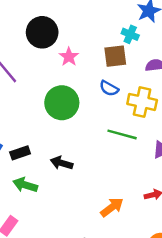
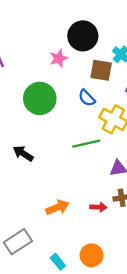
black circle: (42, 32) -> (83, 36), moved
green line: (122, 134) -> (86, 144), turned -44

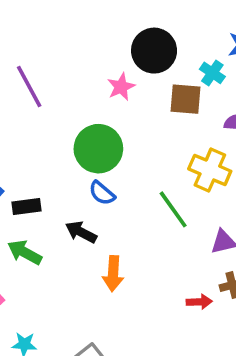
blue semicircle: (87, 98) -> (102, 193), moved
green line: (86, 144) -> (173, 209), turned 72
orange arrow: (57, 207) -> (113, 274), moved, turned 120

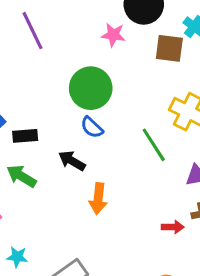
pink star: (121, 87) -> (113, 35), turned 30

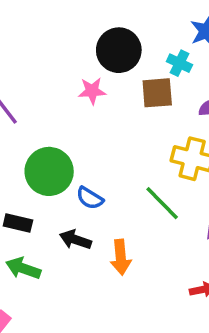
green circle: (91, 88) -> (49, 171), moved
black rectangle: (25, 136) -> (18, 223), turned 30
orange arrow: (98, 199) -> (121, 257), moved

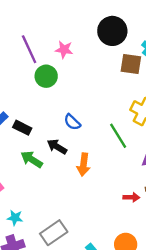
pink star: (92, 91) -> (64, 50), moved
green circle: (49, 171) -> (46, 76), moved, size x0.7
green arrow: (23, 268) -> (32, 159), moved

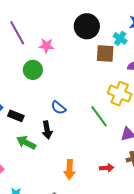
purple line: (29, 49) -> (17, 33), moved
black arrow: (57, 147) -> (47, 130), turned -126
orange arrow: (83, 165) -> (70, 169), moved
red arrow: (131, 197) -> (107, 168), moved

